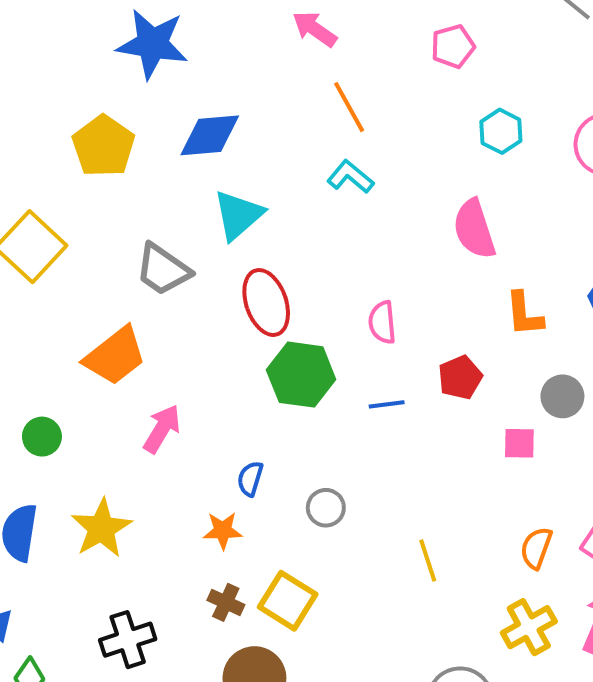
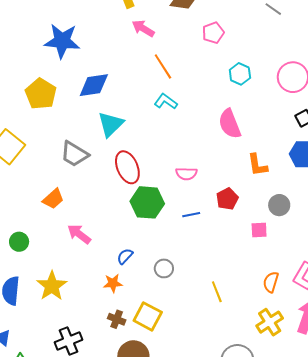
pink semicircle: (382, 322) -> (186, 174), turned -80
orange trapezoid: (115, 356) -> (53, 199), size x0.7
pink arrow: (162, 429) -> (79, 234), turned -80
blue semicircle: (250, 479) -> (125, 256), turned 30

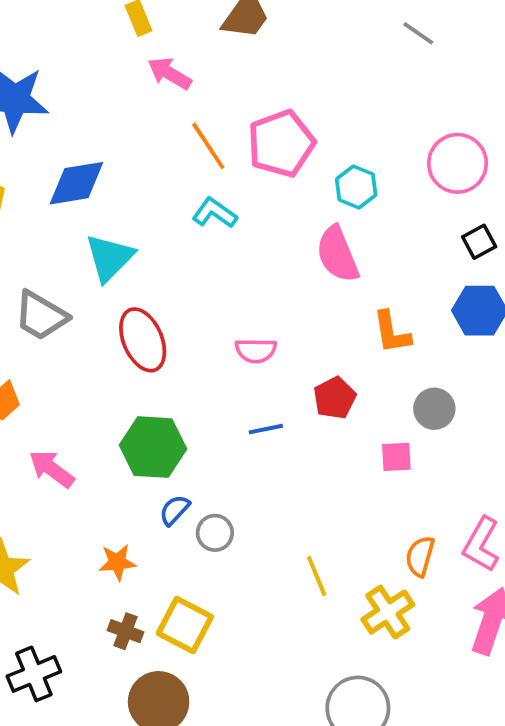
pink pentagon: (213, 33) -> (281, 143), moved, size x1.6
cyan hexagon: (240, 74) -> (356, 187), moved
green hexagon: (147, 202) -> (153, 447), moved
blue semicircle: (125, 256) -> (175, 510), moved
yellow cross: (270, 322) -> (388, 612), moved

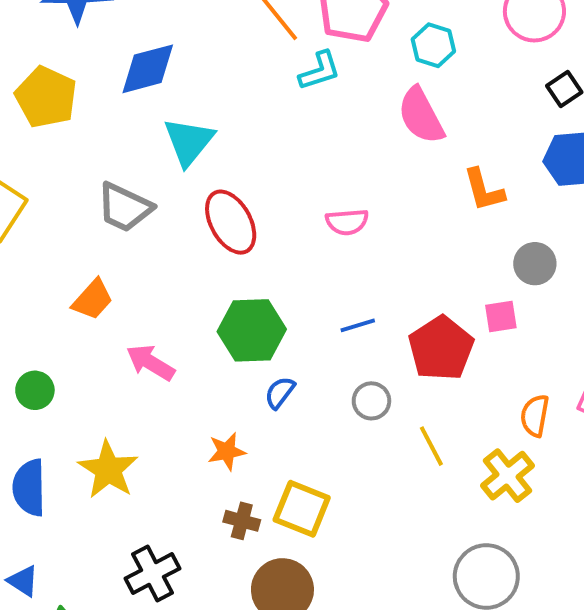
cyan L-shape: (215, 213) -> (320, 71), moved, turned 132
red pentagon: (335, 398) -> (441, 348), moved, size x1.5
blue line: (266, 429) -> (358, 325), moved
gray circle: (215, 533) -> (371, 401), moved

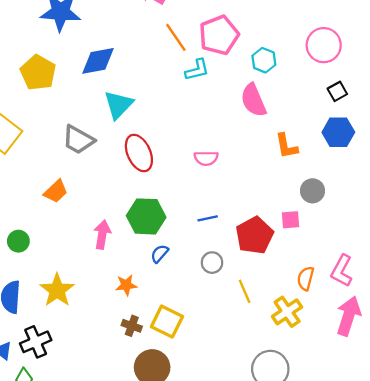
pink arrow: (150, 363) -> (102, 235), moved, turned 64
black cross: (153, 573) -> (36, 342), moved

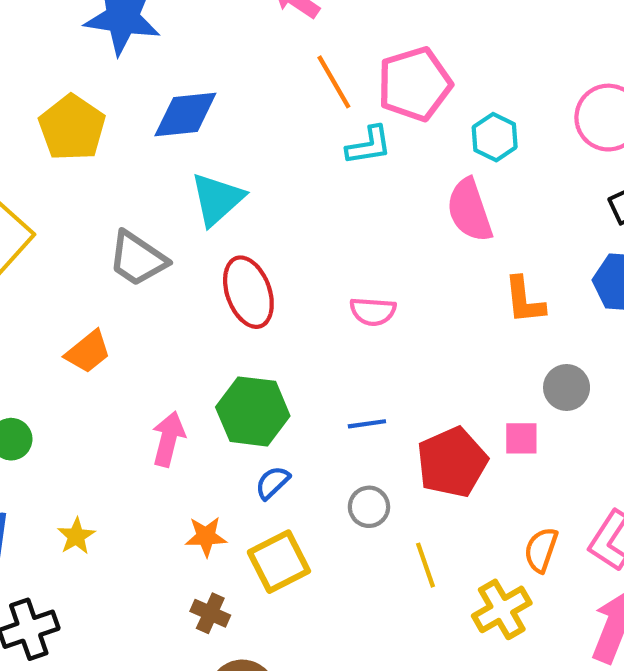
yellow star: (57, 290) -> (76, 536), size x0.6
yellow square: (167, 322) -> (279, 562), moved, turned 32

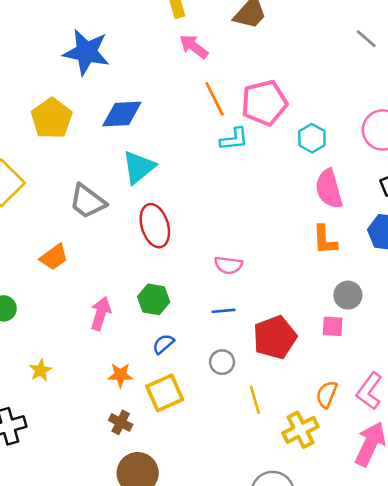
pink semicircle: (470, 210) -> (329, 189), moved
pink semicircle: (373, 311) -> (228, 265), moved
green hexagon: (253, 411) -> (154, 299), size x0.7
pink square: (521, 438) -> (333, 326), moved

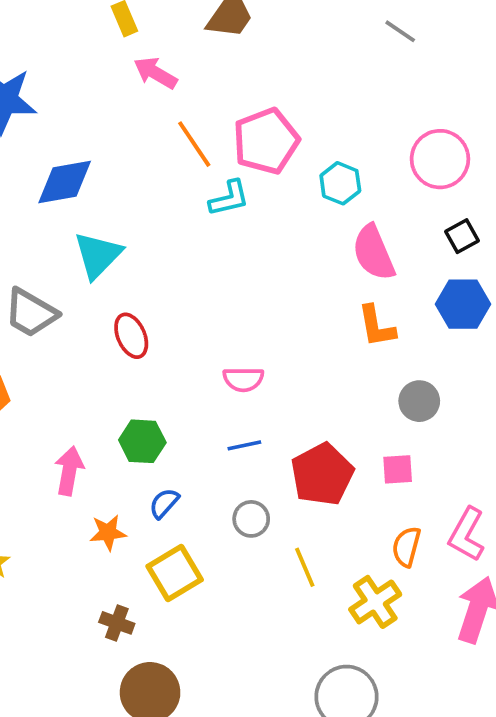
red ellipse: (155, 226) -> (131, 336), size x0.7
pink square: (333, 326) -> (398, 469), moved
orange star: (120, 375) -> (108, 532), moved

